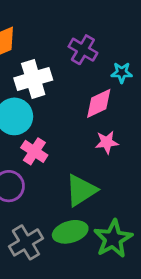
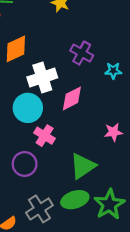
pink diamond: (99, 103) -> (72, 98), moved
pink star: (107, 142) -> (113, 132), moved

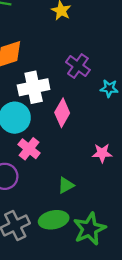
pink diamond: (72, 98) -> (62, 113), turned -40
green triangle: (83, 166) -> (66, 185), size x0.6

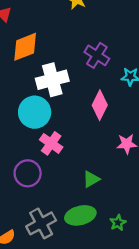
pink diamond: (62, 113) -> (100, 105), moved
green star: (89, 229) -> (118, 223), size x0.5

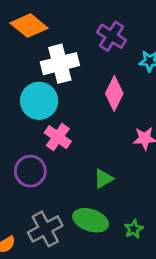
orange diamond: (25, 47) -> (29, 26), turned 60
green ellipse: (80, 215) -> (91, 220), turned 32

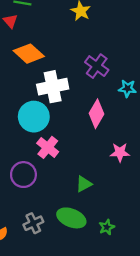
gray cross: (45, 229) -> (33, 223), size x0.7

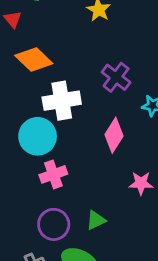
pink cross: (48, 147) -> (53, 174), turned 30
purple circle: (23, 175) -> (54, 224), moved

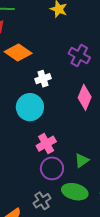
white cross: (62, 101) -> (43, 79), size x0.6
pink cross: (53, 174) -> (46, 144), moved

